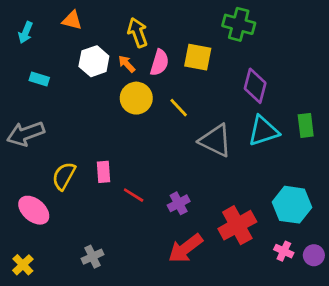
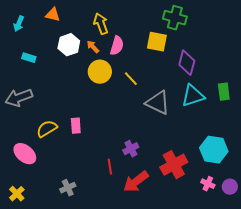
yellow square: (198, 57) -> (157, 42), moved
yellow semicircle: (64, 176) -> (47, 129), turned 30
red line: (134, 195) -> (110, 167), moved, turned 49

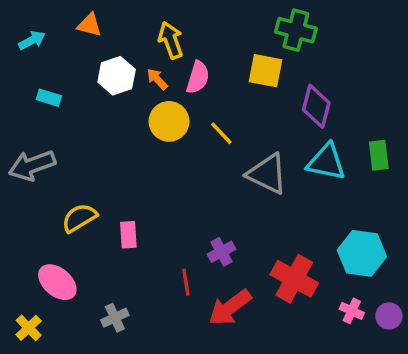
cyan arrow: (19, 24) -> (32, 40), turned -140
cyan triangle: (193, 96) -> (326, 162), turned 30
pink rectangle: (76, 126) -> (128, 235), moved
pink ellipse: (25, 154) -> (57, 282), moved
red cross: (174, 165) -> (294, 279), turned -32

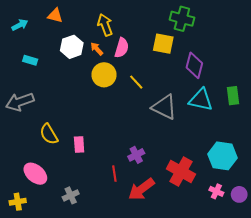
yellow semicircle: (79, 218) -> (49, 134), turned -90
yellow cross: (29, 328) -> (18, 202), turned 35

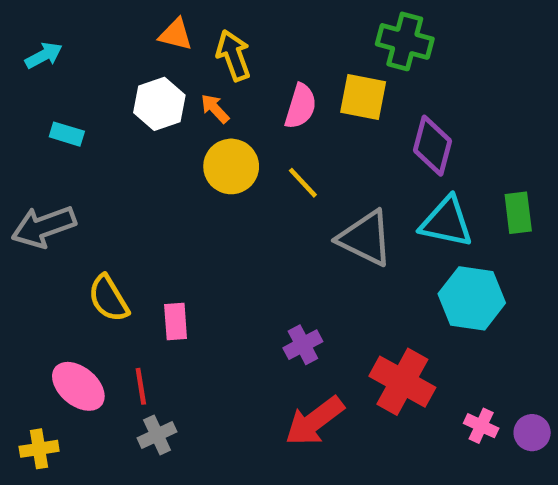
orange triangle: (55, 16) -> (176, 35), moved
pink semicircle: (122, 48) -> (301, 106), moved
cyan hexagon: (223, 156) -> (472, 298), moved
red line: (114, 174) -> (141, 386), moved

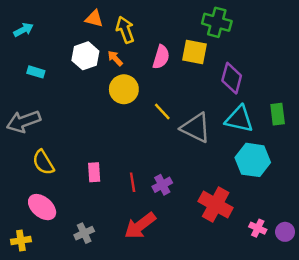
yellow line: (303, 183) -> (162, 112), moved
yellow semicircle: (108, 298) -> (43, 162), moved
red line: (141, 386) -> (133, 182), moved
red arrow: (314, 421) -> (140, 226), moved

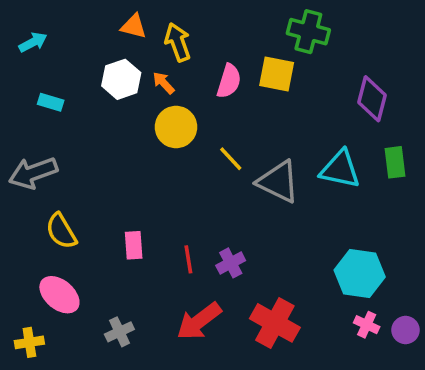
purple diamond: (232, 78) -> (372, 99), moved
cyan hexagon: (253, 160) -> (360, 274), moved
red cross: (216, 205) -> (275, 323), moved

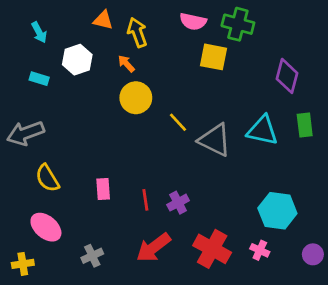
cyan arrow: (33, 42) -> (39, 32), moved, turned 90
white hexagon: (121, 79) -> (77, 60), moved
pink semicircle: (229, 81) -> (193, 21), moved, turned 85
pink cross: (367, 325) -> (260, 250), moved

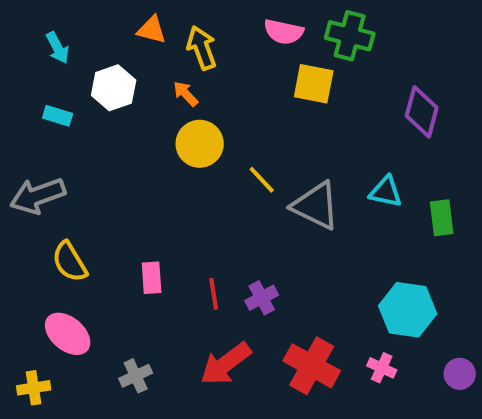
green rectangle: (305, 125) -> (442, 218), moved
cyan triangle: (262, 130) -> (386, 192), size x0.7

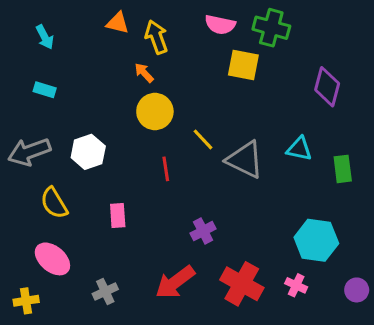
white hexagon: (114, 88) -> (88, 152), moved
red line: (214, 294) -> (166, 169), moved

